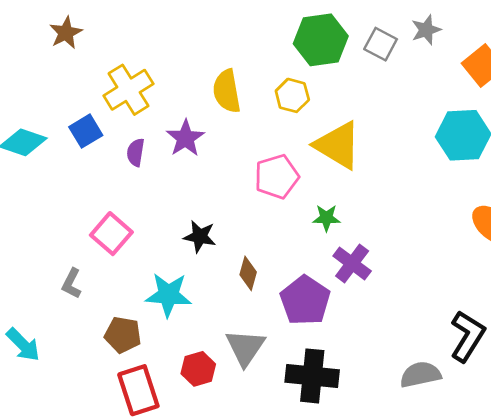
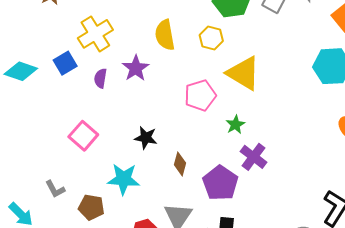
green star: (326, 218) -> (235, 125), turned -30
gray L-shape: (72, 283) -> (55, 189), moved, turned -55

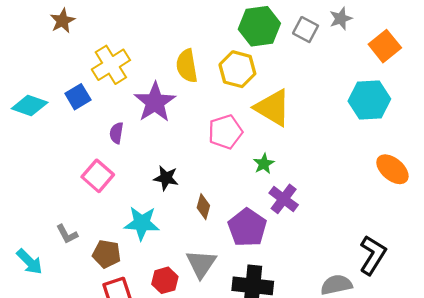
yellow hexagon: (211, 38) -> (237, 69), size x1.4
purple star: (136, 68) -> (155, 102), size x1.4
purple semicircle: (100, 78) -> (116, 133), moved

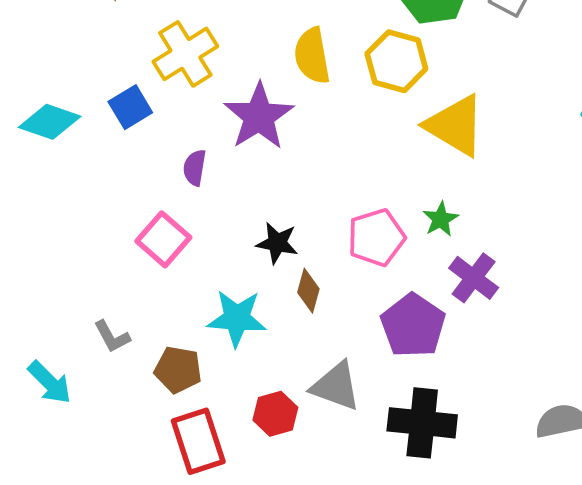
pink pentagon: (225, 132) -> (376, 237), moved
brown diamond: (203, 207) -> (308, 291), moved
gray triangle: (201, 264) -> (336, 386), turned -44

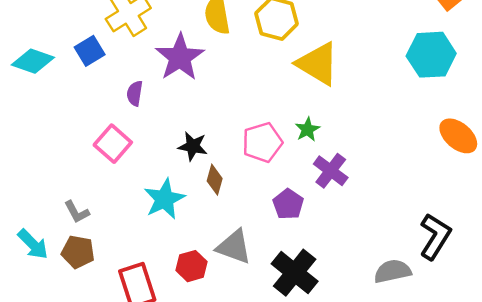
cyan star: (237, 318) -> (164, 199), turned -30
purple pentagon: (413, 326) -> (288, 204), size x0.7
brown pentagon: (178, 370) -> (78, 252), moved
black cross: (422, 423) -> (295, 273), turned 33

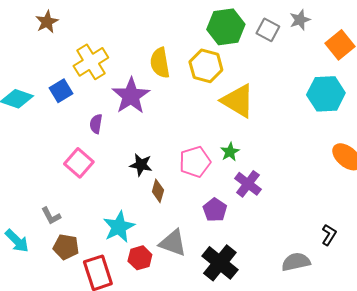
cyan star: (164, 199) -> (119, 227), moved
black L-shape: (435, 236) -> (329, 235), size x0.6
brown pentagon: (78, 252) -> (66, 247), moved

